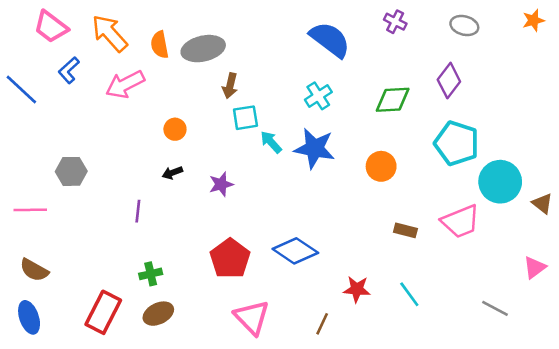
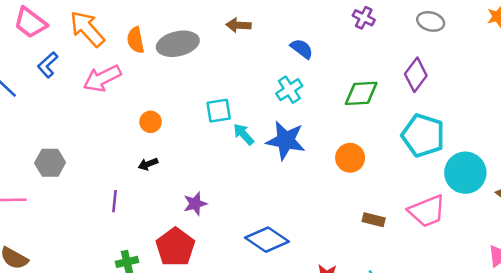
blue semicircle: (330, 40) -> (302, 49), moved, size x0.6
brown arrow: (230, 86) -> (239, 25), moved, turned 80
purple star: (221, 184) -> (195, 204), moved
red pentagon: (230, 259) -> (175, 247), moved

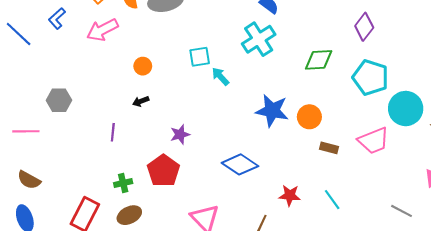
cyan cross: (289, 90) -> (259, 39), size x1.5
green diamond: (361, 93) -> (319, 60), moved
blue star: (286, 140) -> (272, 111), moved
orange circle: (350, 158) -> (309, 117), moved

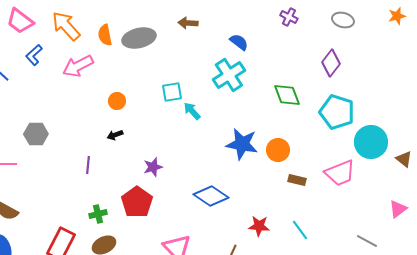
green diamond: (319, 60) -> (287, 95), turned 72

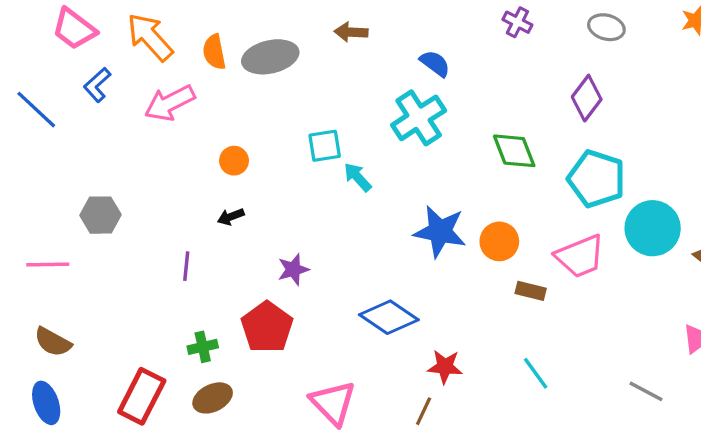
pink trapezoid: (340, 173) -> (580, 256), moved
red star: (259, 226) -> (445, 367), moved

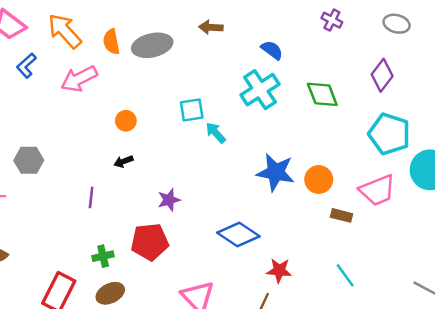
green diamond: (514, 151) -> (322, 94), moved
red pentagon: (267, 327) -> (150, 242), turned 30

